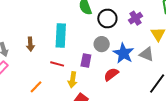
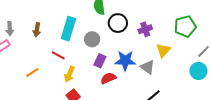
gray circle: (102, 44) -> (92, 39), moved
blue star: (123, 53) -> (125, 61), turned 30
purple rectangle: (86, 60) -> (100, 61), moved

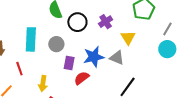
red line: (58, 55) -> (19, 69), moved, turned 56

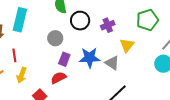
cyan rectangle: (31, 39) -> (20, 20), moved
red semicircle: (82, 78) -> (58, 78), moved
yellow arrow: (43, 84) -> (22, 75), moved

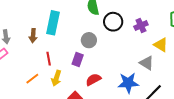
yellow triangle: (127, 45) -> (161, 45), turned -35
blue star: (90, 58) -> (128, 83), moved
purple rectangle: (64, 59) -> (78, 59), moved

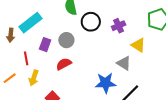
cyan rectangle: (53, 23) -> (31, 23), turned 40
purple rectangle: (78, 59) -> (45, 45), moved
red semicircle: (93, 80) -> (64, 64), moved

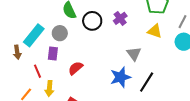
gray circle: (66, 40) -> (60, 33), moved
yellow triangle: (138, 45) -> (155, 31), moved
gray triangle: (124, 63) -> (134, 54), turned 35

